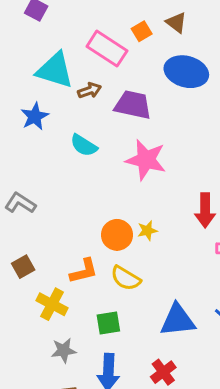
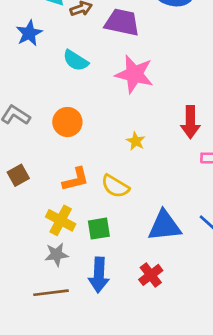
yellow star: (147, 231) -> (136, 141), turned -30
orange circle: (117, 235) -> (67, 122), moved
yellow cross: (52, 304) -> (61, 220), moved

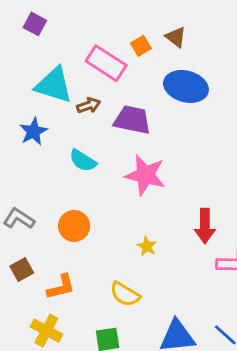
brown square: (18, 175) -> (22, 270), moved
orange L-shape: (76, 179) -> (61, 287), moved
yellow cross: (61, 220) -> (46, 331), moved

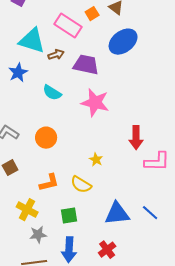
blue ellipse: (186, 86) -> (123, 42), turned -52
yellow star: (147, 246) -> (96, 160), moved
orange L-shape: (61, 287) -> (49, 183), moved

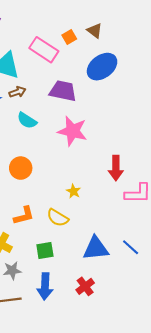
brown arrow: (56, 55) -> (17, 92), moved

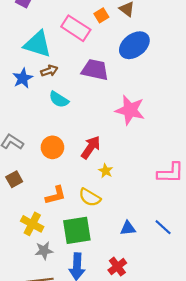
pink star: (72, 131) -> (130, 110), moved
red arrow: (116, 168) -> (91, 147), moved, turned -145
blue triangle: (96, 248) -> (128, 228), size x0.6
green square: (45, 250) -> (77, 230), size x1.6

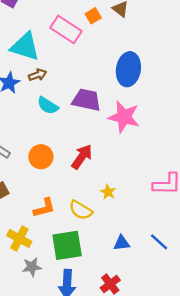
blue ellipse: (134, 45) -> (128, 69), moved, turned -44
purple trapezoid: (95, 70) -> (86, 100), moved
yellow star: (106, 171) -> (108, 192), moved

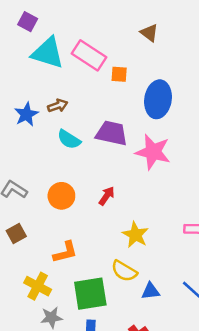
orange square: (93, 16) -> (119, 74), moved, turned 35
cyan triangle: (25, 46) -> (48, 53), moved
red arrow: (82, 157) -> (107, 196), size x0.7
yellow star: (108, 192) -> (135, 235), size x1.5
yellow semicircle: (81, 210) -> (124, 271), moved

